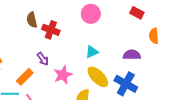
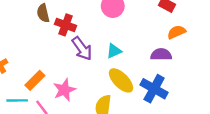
orange semicircle: (154, 36) -> (176, 32), moved, turned 70
purple arrow: (43, 59) -> (82, 49), moved, size x1.5
pink star: (63, 75) -> (64, 90), moved

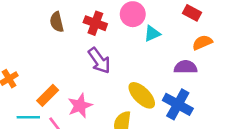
red cross: (66, 25) -> (95, 23), moved
cyan triangle: (114, 51) -> (152, 33), moved

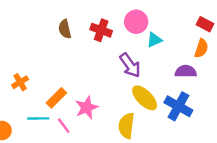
red rectangle: (192, 13) -> (205, 24), moved
orange semicircle: (202, 43) -> (201, 48), turned 132
purple arrow: (99, 61) -> (130, 65), moved

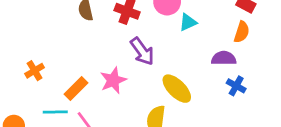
purple arrow: (130, 65) -> (142, 51), moved
blue cross: (178, 106) -> (236, 86), moved, size x0.6
pink star: (87, 108) -> (113, 80), moved

